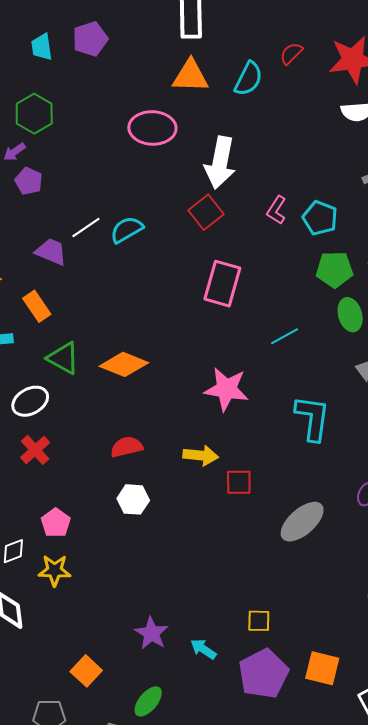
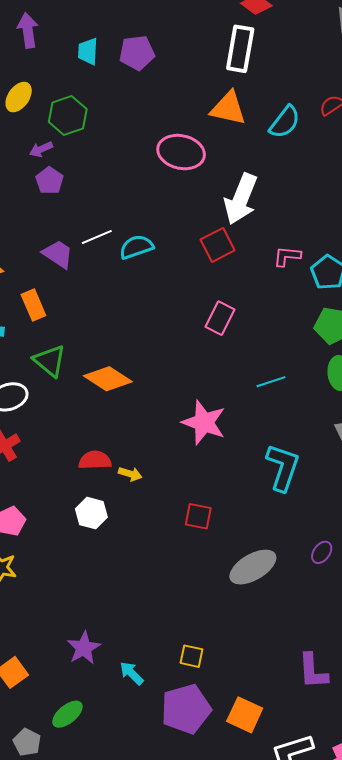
pink L-shape: (276, 210) -> (287, 256), turned 52
pink rectangle: (222, 284) -> (220, 318), size x0.7
yellow arrow: (201, 455) -> (130, 474), moved, size x0.7

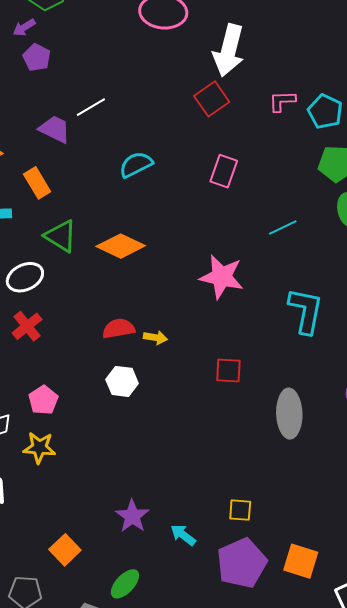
cyan semicircle: (136, 247) -> (136, 165), moved
gray ellipse: (253, 567) -> (289, 414), turned -54

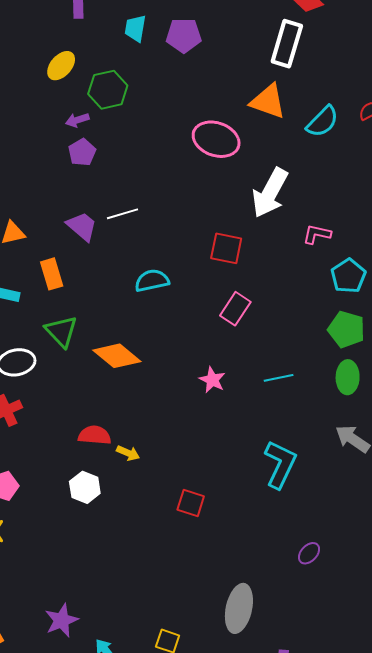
red square: (212, 99) -> (226, 248), moved, turned 32
pink L-shape: (282, 101) -> (317, 234), moved
pink star: (222, 277) -> (212, 380), moved, size x0.6
gray ellipse: (289, 414) -> (239, 608), moved

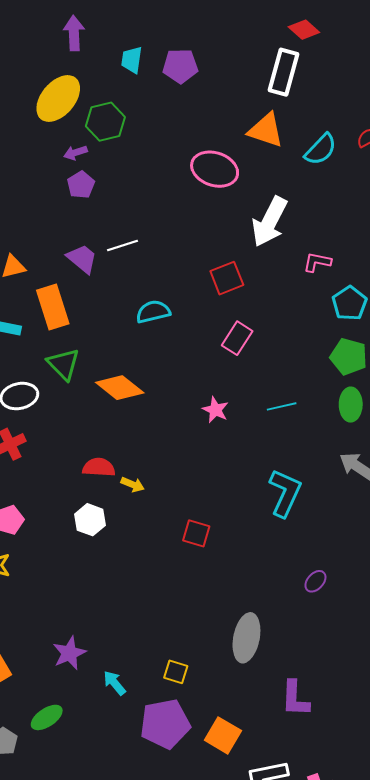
yellow ellipse: (61, 66) -> (58, 99), size x1.6
red square: (226, 248) -> (227, 278), turned -32
orange rectangle: (52, 274) -> (53, 307), size x1.4

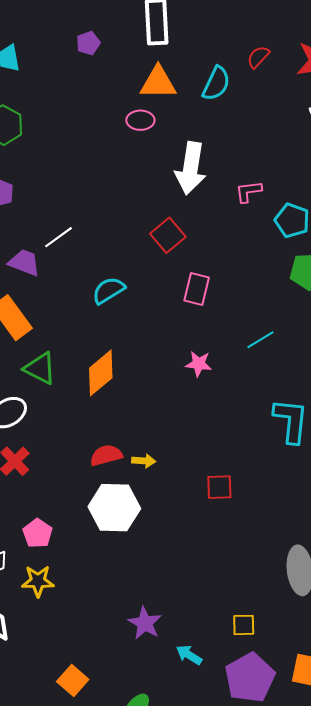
purple pentagon: (180, 66) -> (88, 43), moved, size x0.7
pink ellipse: (215, 169) -> (140, 120), moved, size x0.6
orange diamond: (120, 388) -> (101, 373), turned -60
white hexagon: (90, 520) -> (114, 508), size x1.6
purple star: (69, 653) -> (145, 623), moved

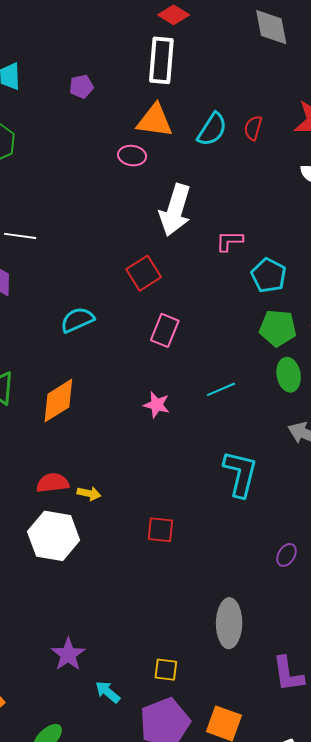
purple pentagon: (88, 43) -> (81, 86), moved
red semicircle: (258, 57) -> (253, 128), moved, turned -35
white line: (59, 237) -> (20, 236), moved, turned 36

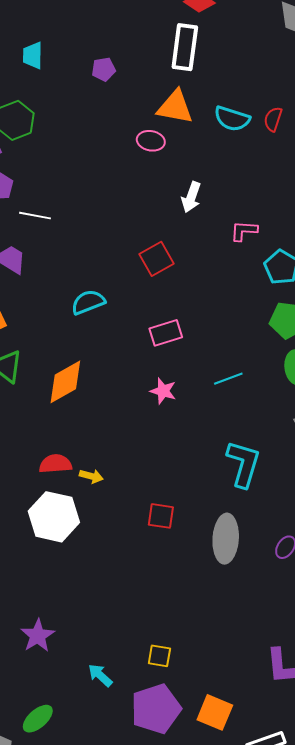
cyan semicircle: (212, 129) -> (232, 119), turned 72
white arrow: (175, 210) -> (191, 197), size x0.6
pink rectangle: (165, 330) -> (166, 333), moved, turned 48
gray ellipse: (229, 623) -> (226, 539), moved
purple star: (68, 654) -> (38, 636), moved

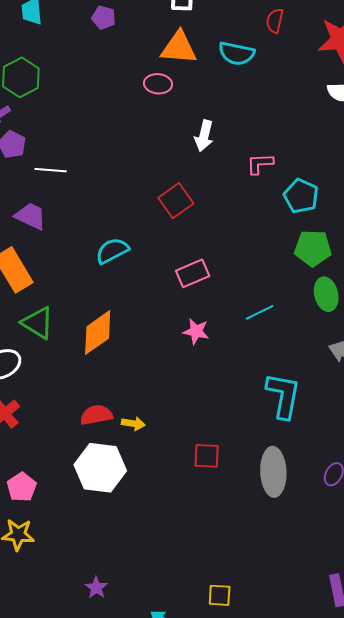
purple pentagon: (104, 69) -> (104, 18), turned 30
red semicircle: (273, 119) -> (275, 21), moved
purple star: (38, 636) -> (96, 588), size x0.7

